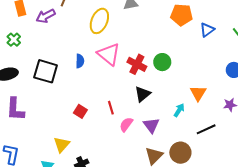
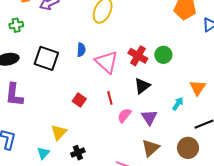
green cross: (14, 40) -> (16, 25), turned 32
pink triangle: (109, 54) -> (107, 62), moved
brown circle: (180, 153) -> (188, 148), moved

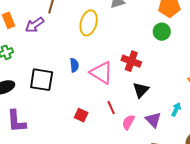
green circle: (163, 55) -> (162, 32), moved
cyan arrow: (178, 104) -> (176, 109), moved

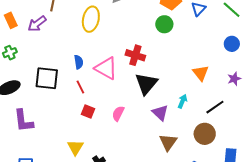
black triangle: (141, 90) -> (146, 84), size x1.4
red line: (111, 108) -> (80, 87), moved
pink semicircle: (128, 122) -> (118, 114), moved

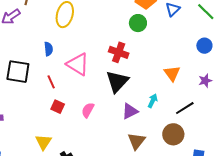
red cross: (135, 55) -> (119, 52), moved
blue semicircle: (79, 62) -> (48, 49), moved
purple triangle: (160, 113) -> (130, 111), turned 48

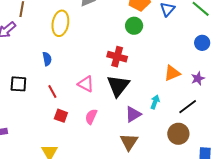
pink triangle: (78, 64) -> (86, 84), moved, size x0.7
black square: (18, 72) -> (18, 84), size x0.7
orange triangle: (172, 73) -> (172, 73), turned 48
purple star: (205, 81) -> (198, 78), moved
brown triangle: (136, 141) -> (129, 142), moved

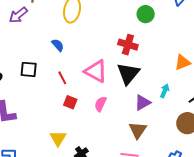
blue semicircle: (47, 59) -> (58, 45), turned -32
pink triangle: (86, 84) -> (96, 71), size x1.4

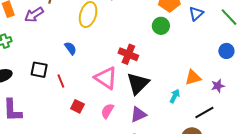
red cross: (128, 45) -> (128, 54), moved
red line: (62, 78) -> (61, 81), moved
cyan arrow: (165, 91) -> (175, 96), moved
purple triangle: (143, 103) -> (138, 114), moved

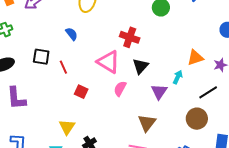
black triangle: (138, 83) -> (140, 66), size x0.7
pink semicircle: (107, 111) -> (120, 89), moved
purple triangle: (138, 114) -> (159, 92), moved, turned -30

